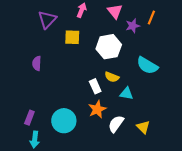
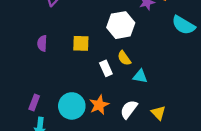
yellow square: (72, 37) -> (81, 43), moved
cyan semicircle: (147, 65) -> (183, 25), moved
yellow semicircle: (112, 77) -> (124, 58), turned 32
orange star: (97, 109) -> (99, 105), moved

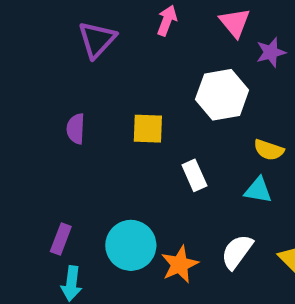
yellow semicircle: (124, 58) -> (269, 150), moved, turned -35
orange star: (99, 105) -> (180, 264), moved

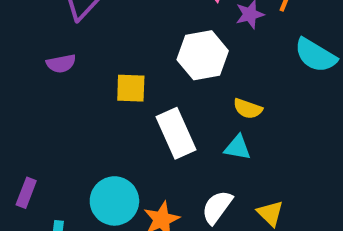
purple semicircle: (76, 129) -> (61, 64), moved, turned -104
white rectangle: (194, 175) -> (176, 133), size x1.6
purple rectangle: (61, 239) -> (26, 193), moved

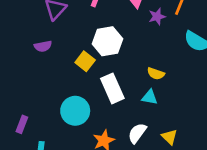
white hexagon: (203, 55) -> (107, 41), moved
yellow square: (131, 88) -> (85, 61), turned 36
cyan circle: (114, 201) -> (75, 111), moved

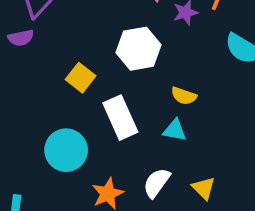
white hexagon: (107, 41) -> (138, 49), moved
purple semicircle: (43, 46) -> (21, 38), moved

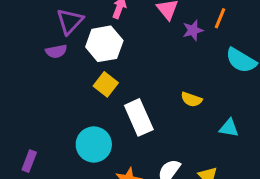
white hexagon: (138, 49) -> (104, 44), moved
cyan triangle: (175, 130) -> (229, 128), moved

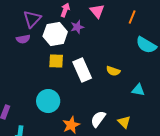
purple star: (193, 30) -> (77, 27), moved
yellow square: (106, 84) -> (56, 61), turned -35
white rectangle: (139, 117) -> (82, 70), moved

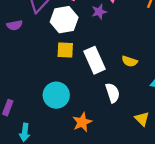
purple star: (77, 27) -> (99, 12), moved
purple semicircle: (23, 39) -> (15, 25), moved
white semicircle: (98, 119) -> (113, 93), moved, turned 126

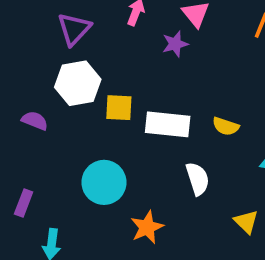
white hexagon: (64, 20) -> (78, 83), moved
purple semicircle: (15, 25) -> (35, 121), moved, turned -147
white rectangle: (95, 60) -> (168, 124), turned -60

